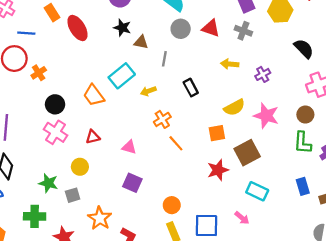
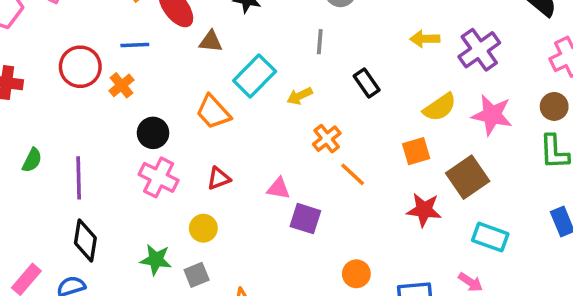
blue line: (26, 33) -> (135, 45), moved
brown triangle: (141, 42) -> (211, 42), moved
purple cross: (263, 74) -> (479, 50), size x1.6
red star: (218, 170) -> (424, 210), turned 30
purple square: (132, 183) -> (305, 219), moved

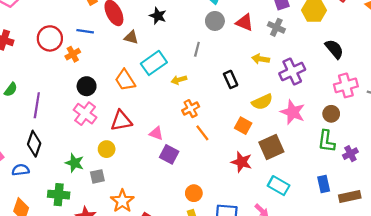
black rectangle: (367, 83) -> (231, 79), moved
orange square: (416, 151) -> (243, 126), turned 35
red triangle: (219, 178) -> (121, 121), size x1.5

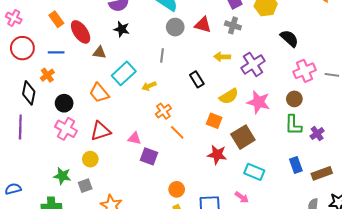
red circle: (50, 38) -> (22, 48), moved
black diamond: (34, 144) -> (29, 93), moved

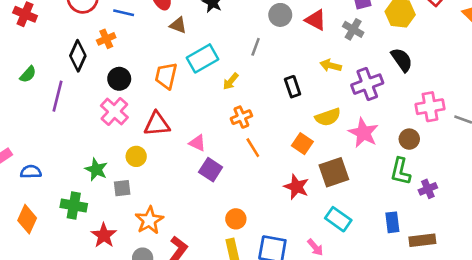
black semicircle: (289, 38) -> (402, 60), moved
yellow arrow: (149, 86) -> (231, 81), turned -40
orange trapezoid: (99, 93) -> (166, 76), turned 40

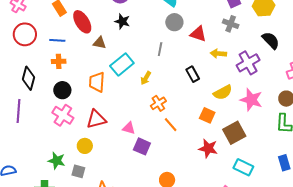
red triangle: (316, 20) -> (198, 34), moved
orange cross: (106, 39) -> (59, 61), moved, turned 32
gray square: (122, 188) -> (78, 171), turned 32

